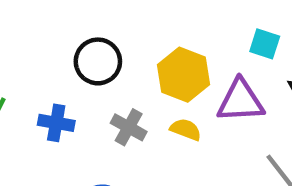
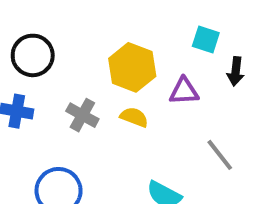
black circle: (98, 61) -> (33, 55), moved
purple triangle: (241, 101) -> (184, 91), size x0.7

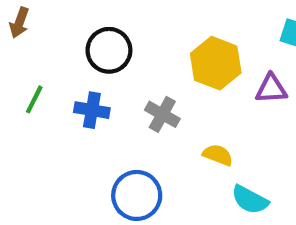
yellow semicircle: (134, 117) -> (218, 155), moved

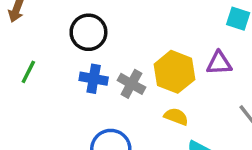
yellow hexagon: (216, 63) -> (174, 72), moved
blue cross: (92, 110) -> (94, 79), moved

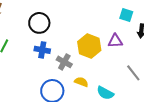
gray cross: (131, 84) -> (64, 62), moved
yellow semicircle: (176, 117) -> (81, 82), moved

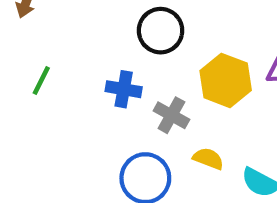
black circle: (39, 23) -> (161, 31), moved

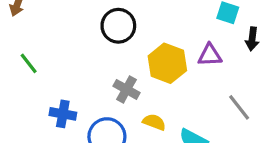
green line: (41, 80) -> (29, 63), turned -65
blue cross: (124, 89) -> (63, 114), moved

